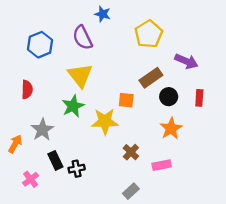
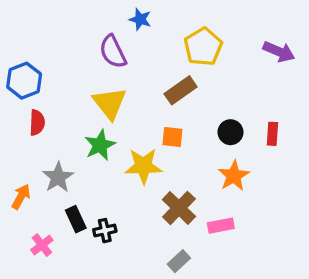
blue hexagon: (40, 45) -> (24, 81), moved
purple arrow: (186, 61) -> (279, 52), moved
brown rectangle: (151, 78) -> (181, 90), moved
brown cross: (131, 152) -> (179, 208), size x1.5

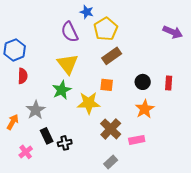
yellow pentagon: (203, 47) -> (106, 29), moved

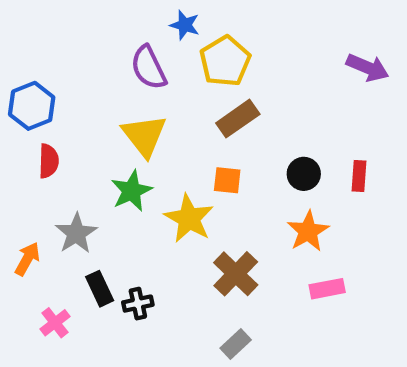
yellow star: (89, 103) -> (189, 218), turned 30
pink rectangle: (137, 140) -> (327, 289), moved

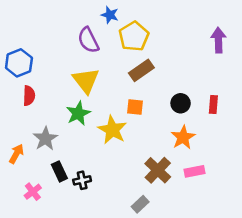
purple arrow: (368, 68) -> (218, 40), turned -115
brown cross: (236, 274) -> (158, 170), moved

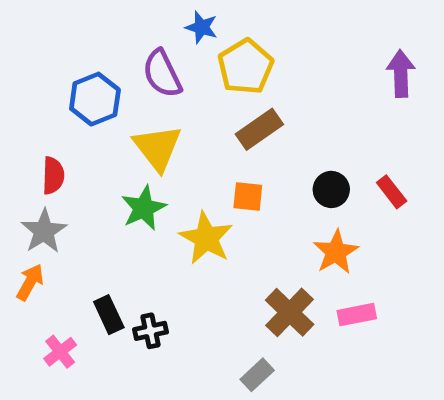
blue hexagon: (19, 63) -> (95, 99), moved
red rectangle: (213, 105) -> (392, 192), turned -42
gray star: (45, 139) -> (44, 231), moved

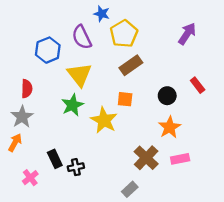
purple arrow: (401, 74) -> (187, 34), moved, turned 35
red rectangle: (392, 192) -> (198, 85), moved

